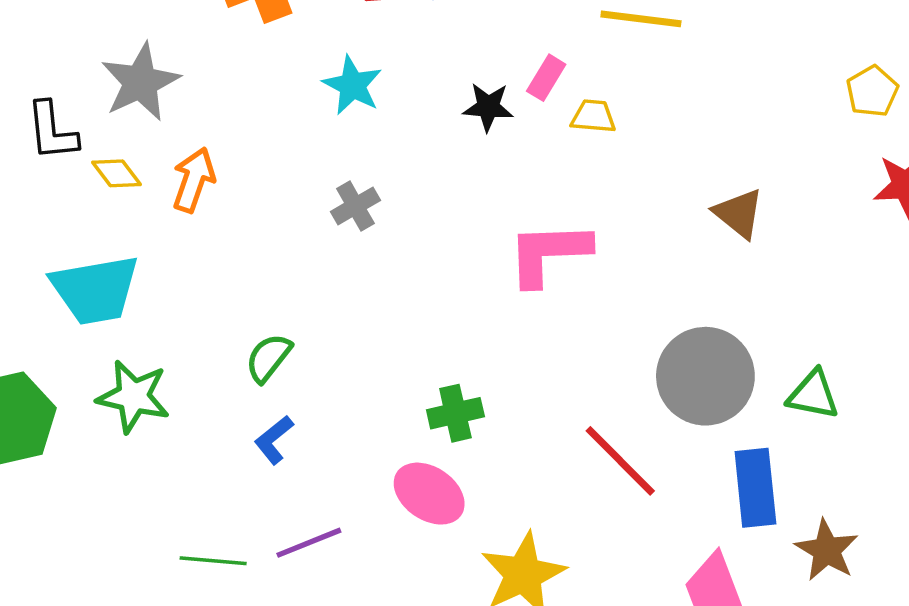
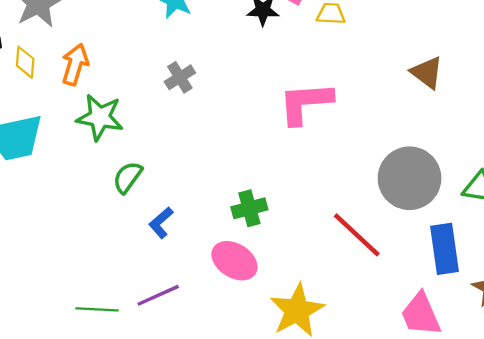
yellow diamond: (116, 173) -> (25, 62), turned 44
green star: (133, 396) -> (100, 117), moved
blue L-shape: (274, 440) -> (161, 223), moved

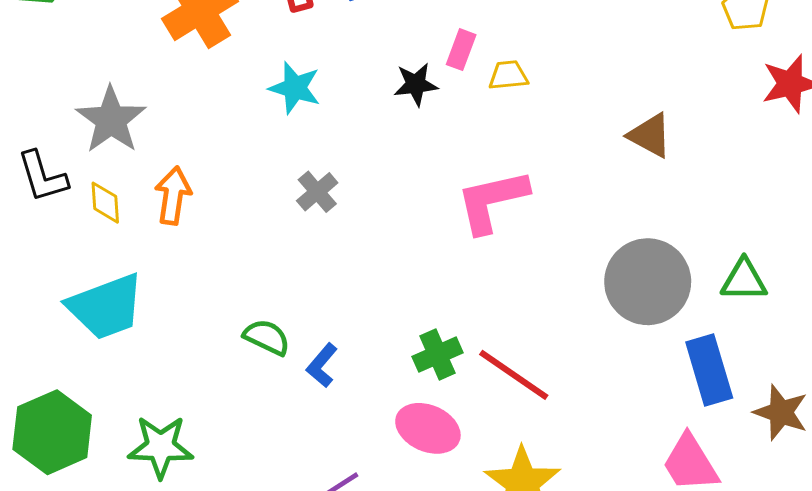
green star: (100, 117) -> (161, 447), moved
green semicircle: (128, 177) -> (267, 337), turned 88
blue L-shape: (161, 223) -> (322, 365), moved
red line: (357, 235) -> (514, 375), moved

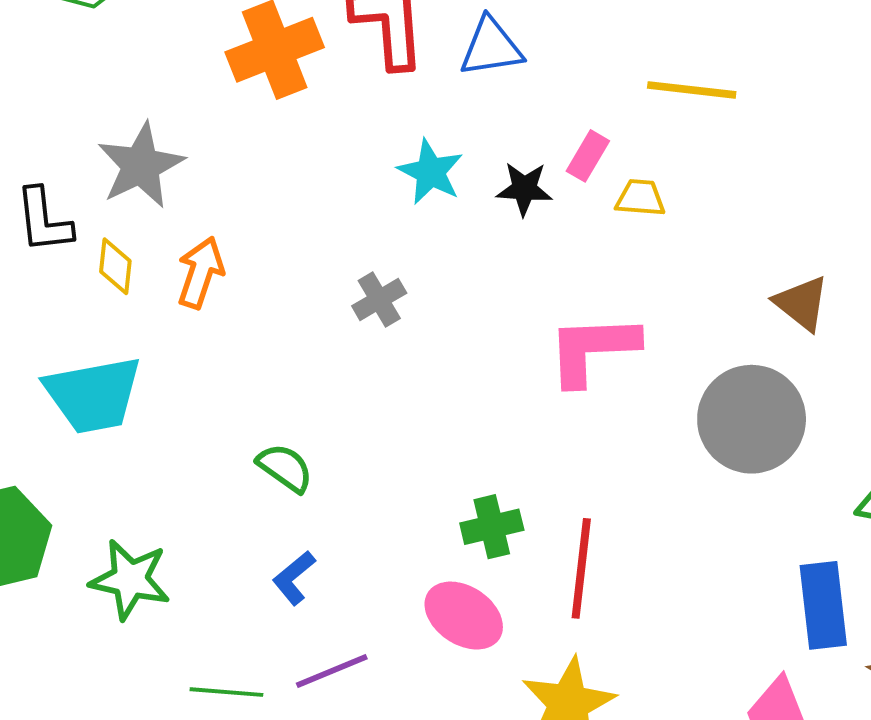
cyan star: (295, 88) -> (430, 172), moved
gray circle: (648, 282) -> (752, 419), moved
blue L-shape: (322, 365) -> (294, 578), moved
red line: (514, 375) -> (581, 568), turned 52

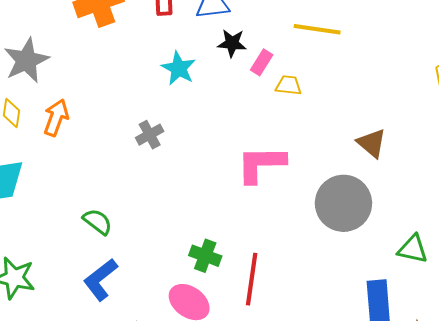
black star: (524, 189) -> (232, 43), moved
green cross: (492, 527) -> (205, 256), turned 32
blue L-shape: (294, 578) -> (100, 280), size x1.5

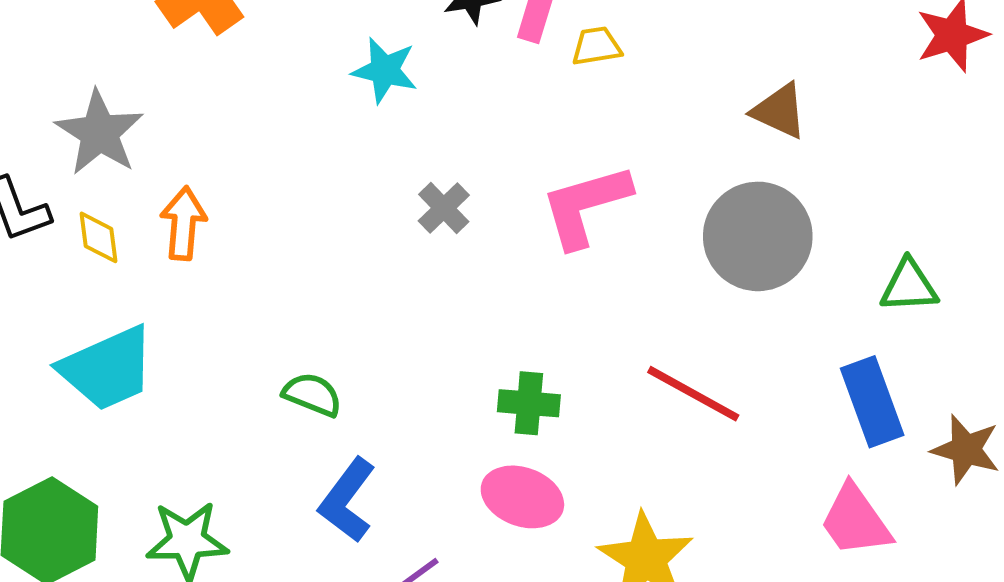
gray cross: (150, 135) -> (444, 208), moved
red line: (252, 279) -> (693, 394), moved, turned -54

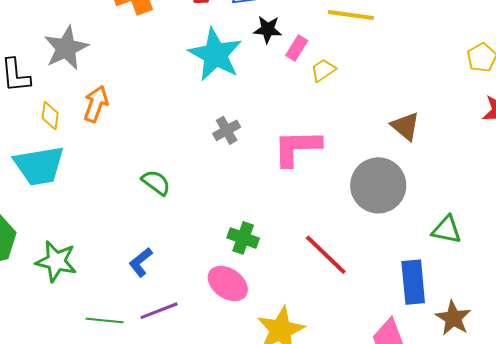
yellow trapezoid: (596, 46) -> (323, 70), turned -40
cyan star: (385, 70) -> (215, 55), size x1.6
yellow diamond: (99, 237) -> (50, 116), moved
green semicircle: (312, 395) -> (156, 182), moved
blue L-shape: (347, 500) -> (141, 262), size x0.7

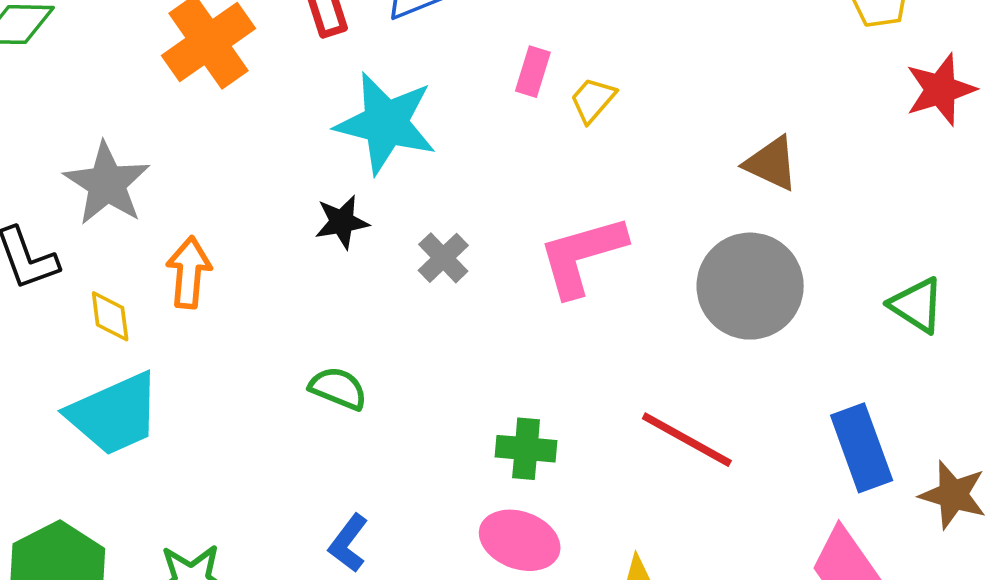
black star: (268, 29) -> (342, 222), moved
green triangle: (447, 230) -> (917, 305), moved, turned 36

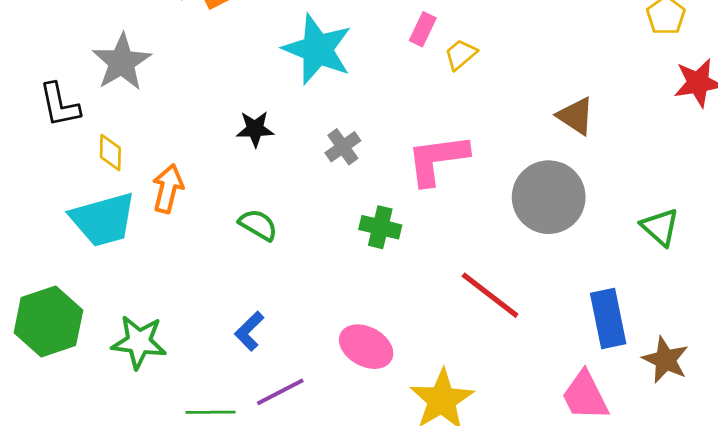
black star: (342, 222) -> (255, 129), moved
orange arrow: (189, 272) -> (168, 189), moved
green cross: (526, 449) -> (380, 227), moved

